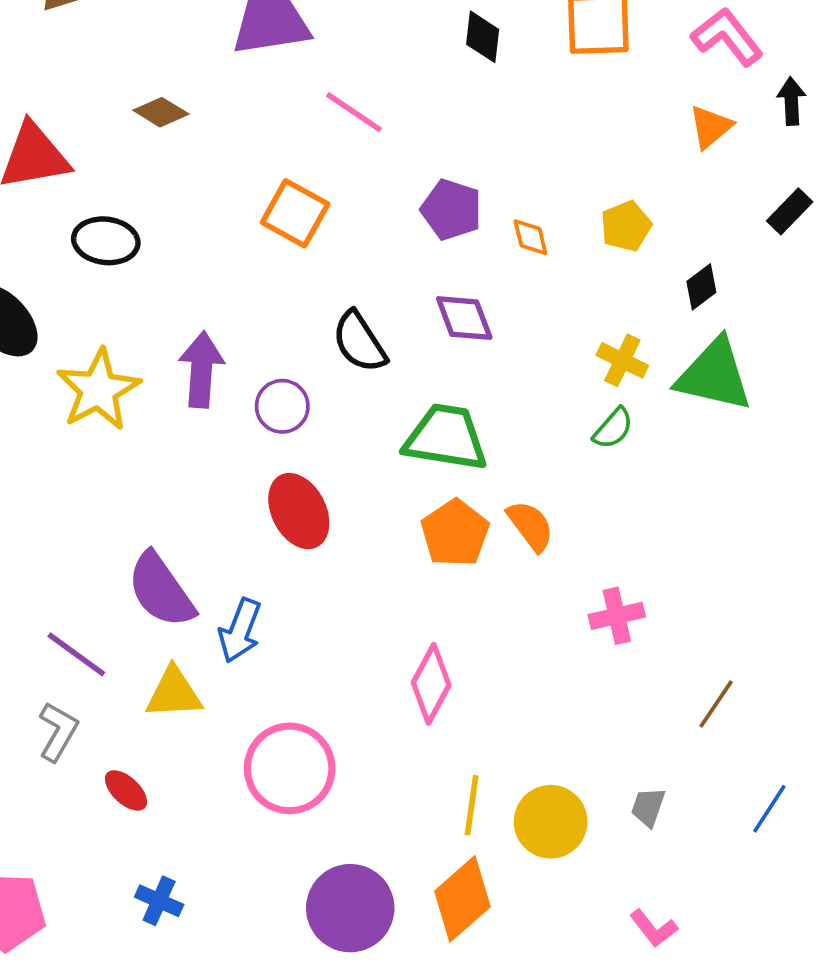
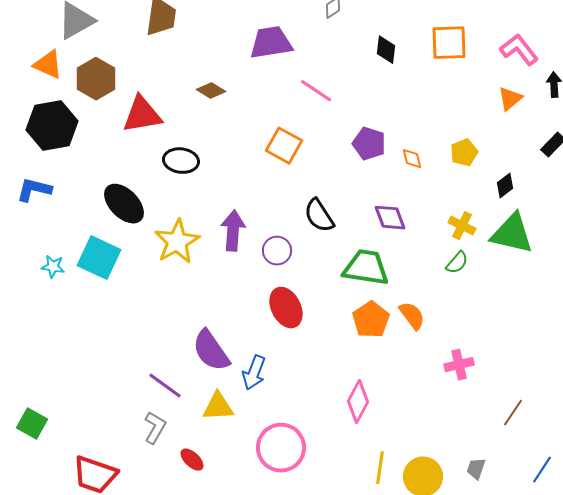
purple diamond: (464, 318) -> (390, 218), moved

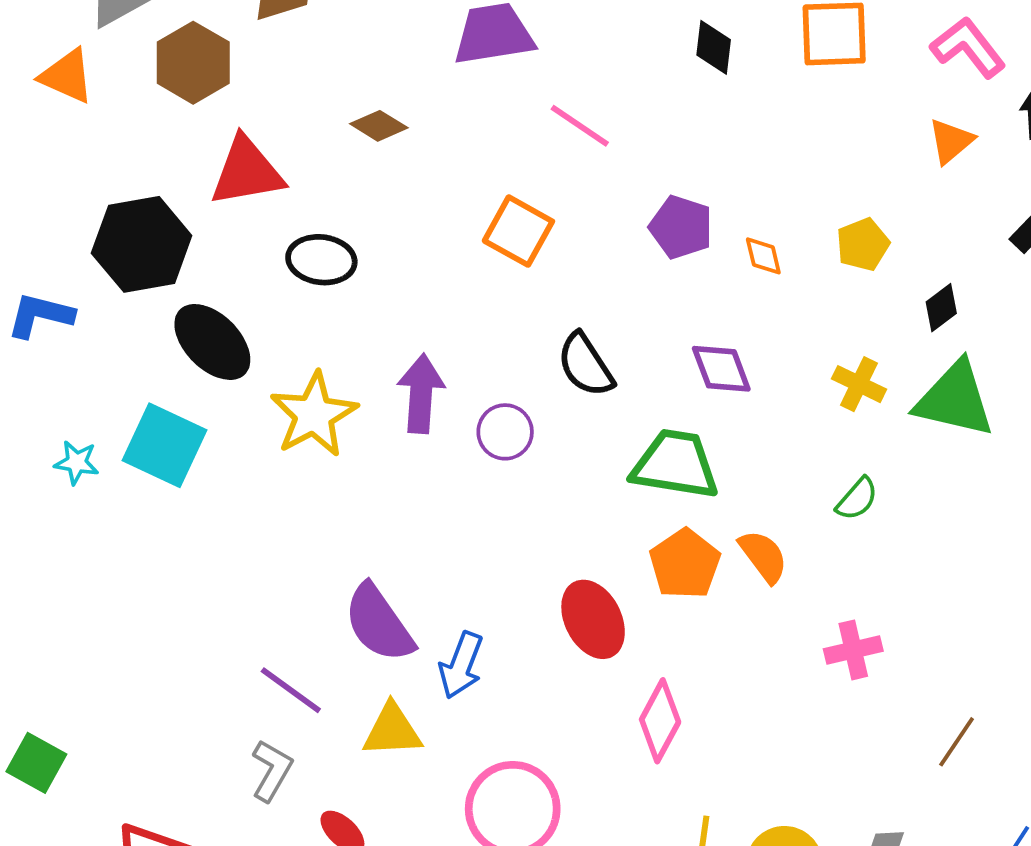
brown hexagon: (96, 79) -> (193, 63), moved
black hexagon: (52, 126) -> (142, 244), moved
green semicircle: (457, 263) -> (857, 499), moved
red ellipse: (286, 308) -> (593, 619), moved

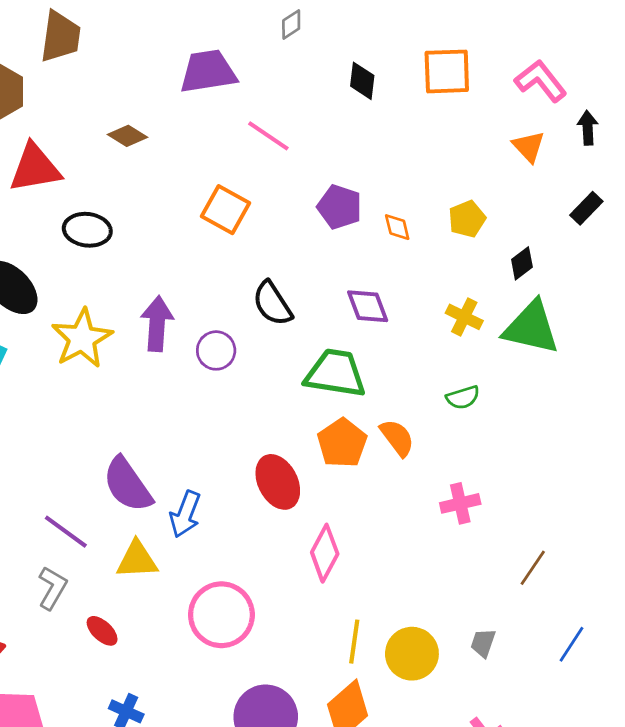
orange triangle: (951, 141) -> (529, 147), turned -33
green semicircle: (857, 499) -> (463, 397), turned 32

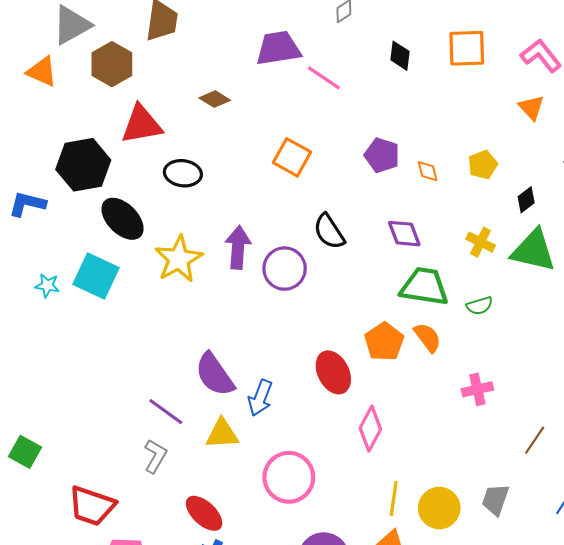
pink line: (268, 136) -> (324, 78), moved
purple circle: (216, 350) -> (285, 269), size x1.4
green trapezoid: (335, 373) -> (424, 287), moved
red ellipse: (102, 631) -> (204, 513), moved, size x1.5
gray trapezoid: (483, 643) -> (495, 500), size x1.4

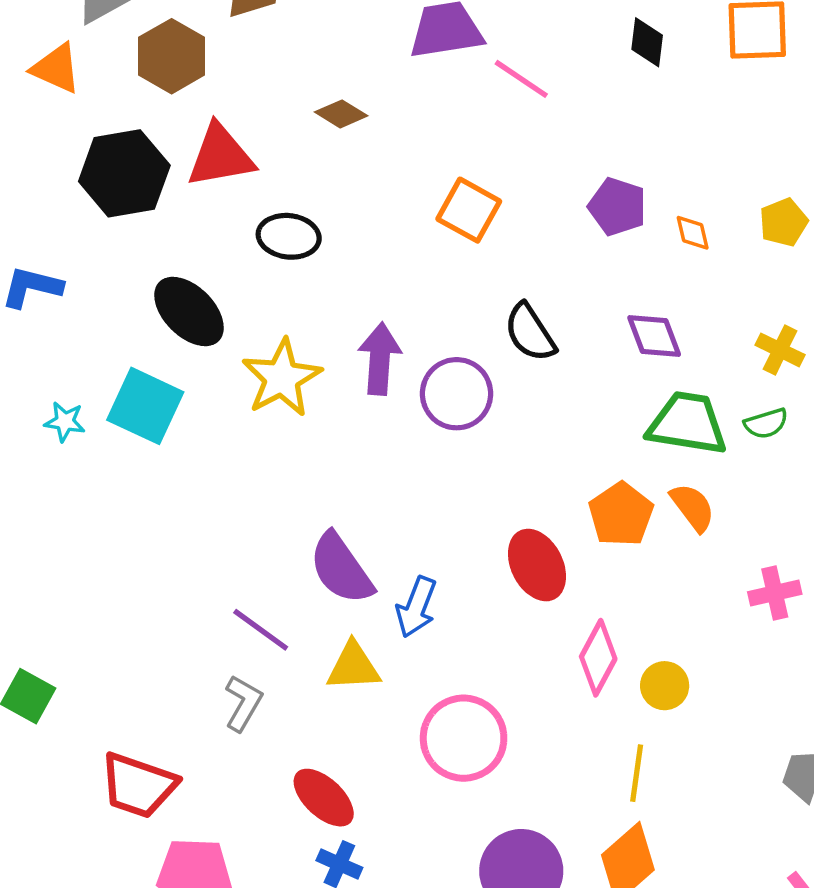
black hexagon: (83, 165) -> (124, 173), moved
green semicircle: (480, 306) -> (766, 423), moved
yellow circle: (439, 508) -> (665, 686), moved, size x0.7

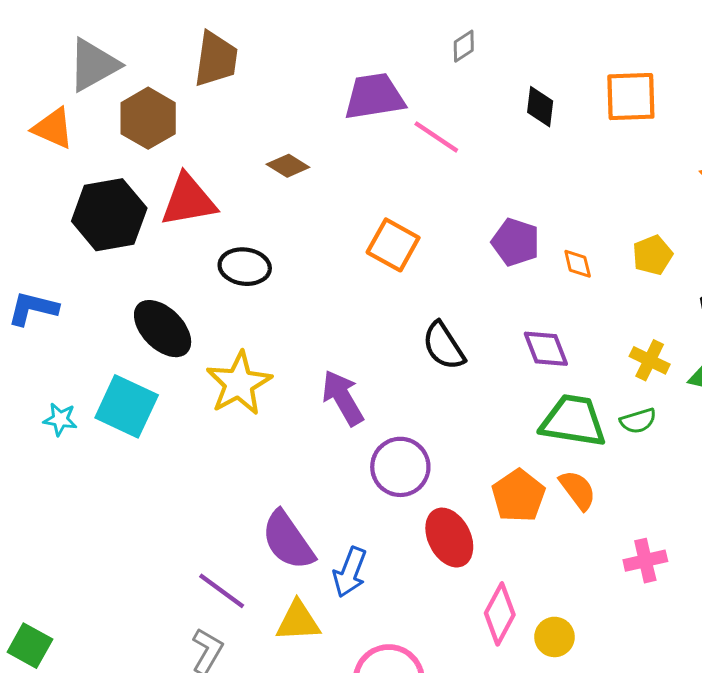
purple arrow: (380, 359) -> (343, 398), moved, turned -34
purple circle: (457, 394) -> (400, 467), moved

